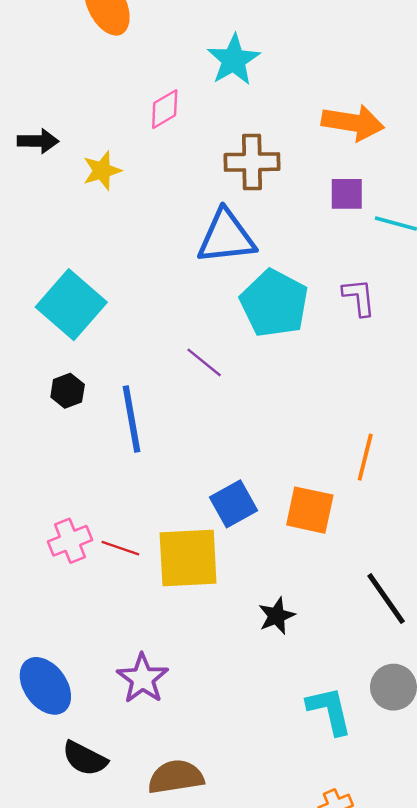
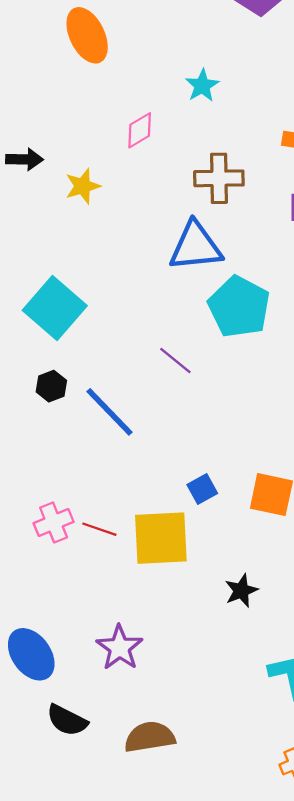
cyan star: (234, 60) -> (202, 86), size x0.7
blue line: (131, 419) -> (109, 412), turned -34
blue square: (234, 504) -> (202, 489), size x0.7

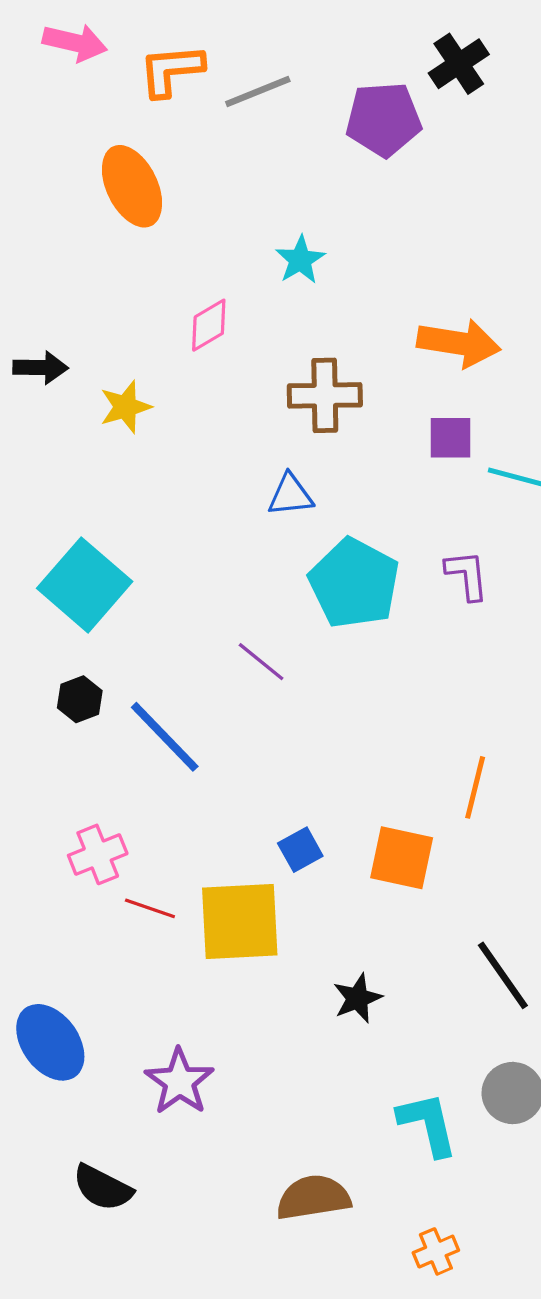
blue triangle: (195, 246) -> (290, 495), size x0.6
pink cross: (54, 522) -> (98, 854), moved
blue ellipse: (31, 654) -> (50, 1042), moved
brown semicircle: (150, 737) -> (313, 1198), moved

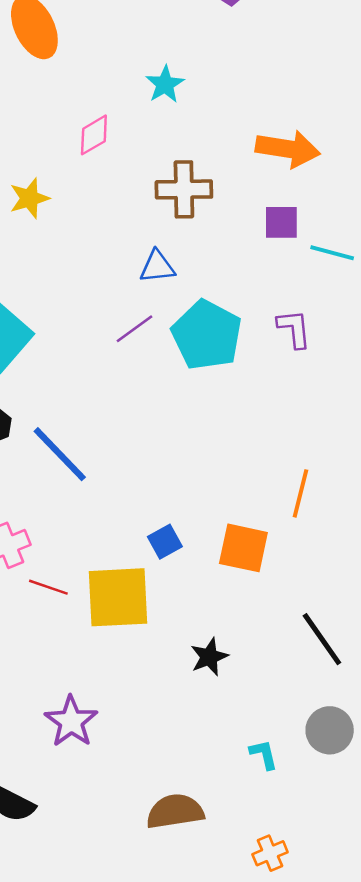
purple line: (261, 662) -> (134, 329), moved, turned -75
cyan L-shape: (428, 1124) -> (264, 754), size x0.6

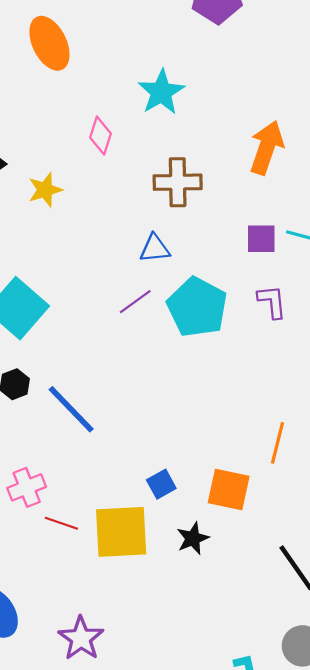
cyan star: (165, 84) -> (161, 92), size x1.4
pink diamond: (94, 135) -> (100, 136), turned -42
orange arrow: (288, 149) -> (267, 147), turned -80
purple square: (281, 222) -> (261, 239), moved
black star: (209, 657) -> (193, 538), moved

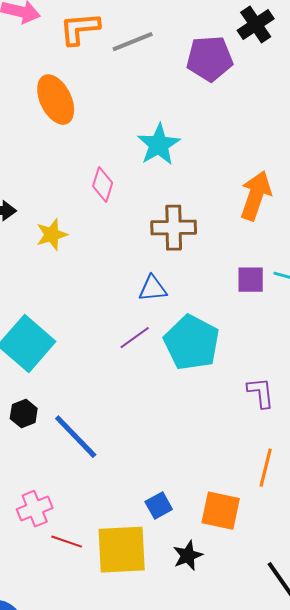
purple L-shape: (272, 302) -> (261, 393), moved

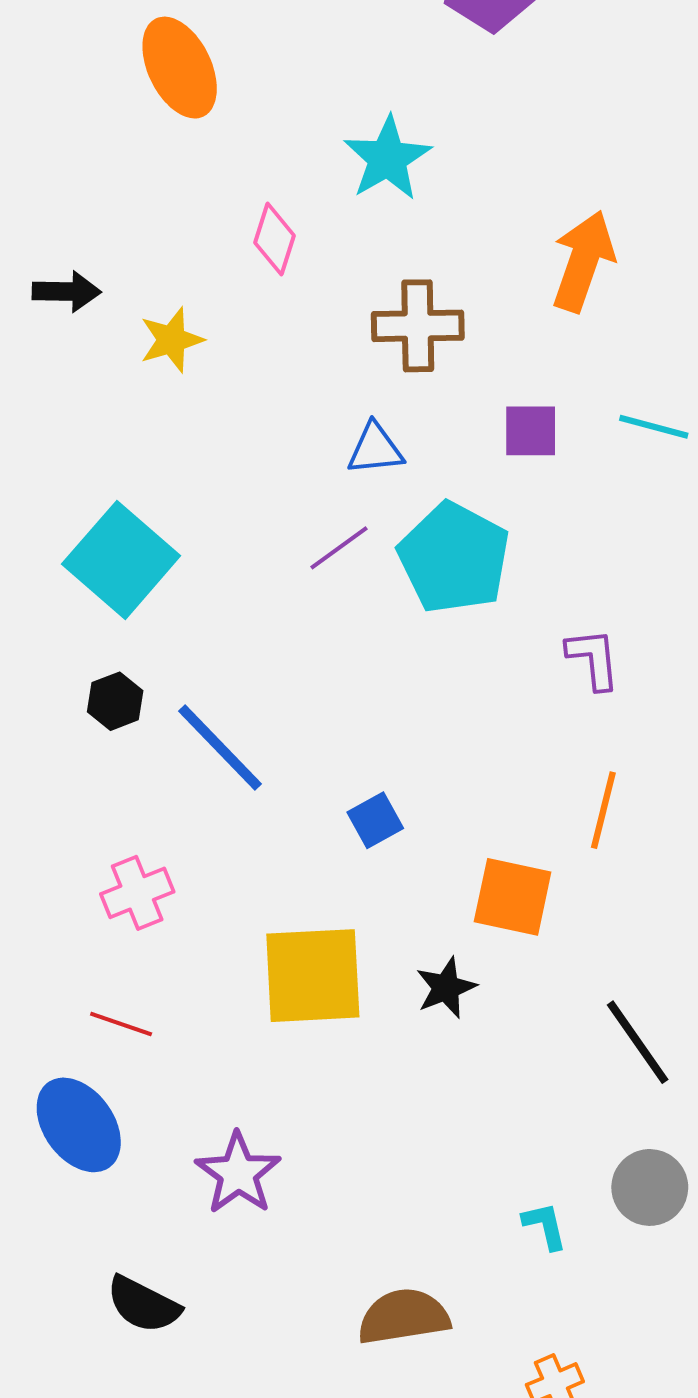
purple square: (251, 280) -> (531, 431), moved
blue square: (159, 506) -> (375, 820), moved
red line: (67, 542) -> (121, 1024), moved

